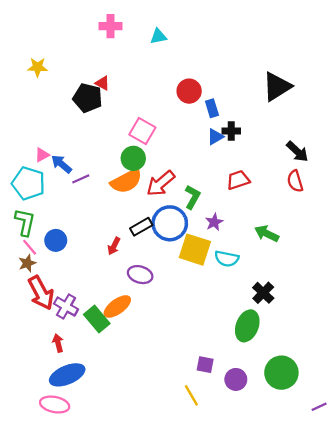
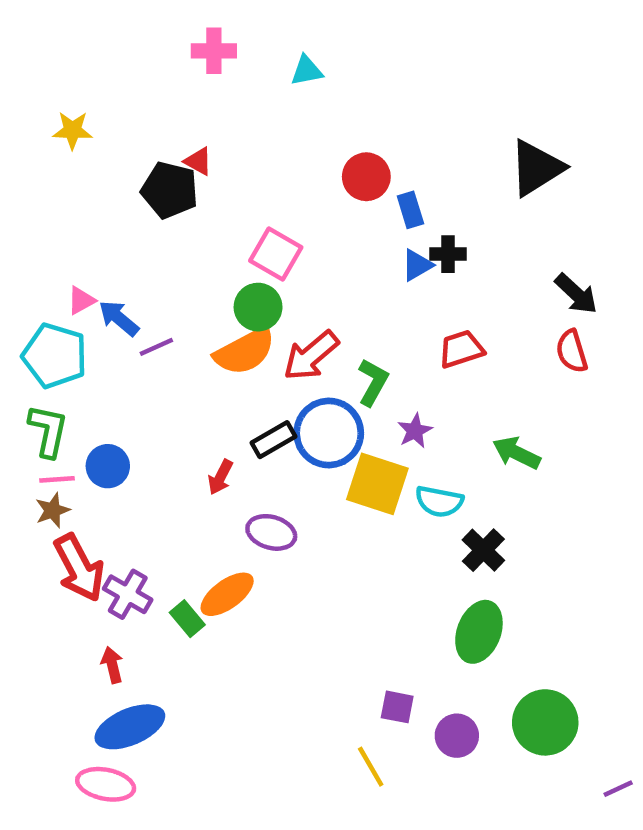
pink line: (30, 247) -> (57, 479), turned -54
black cross: (263, 293) -> (483, 550), moved
green rectangle: (97, 319) -> (187, 619), size x0.7

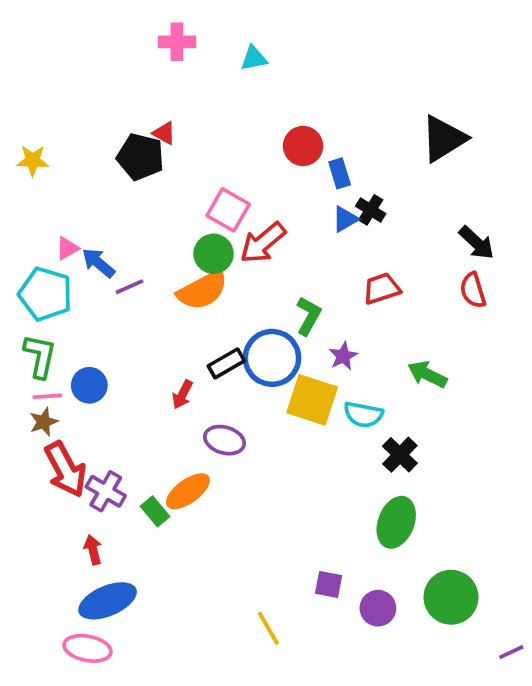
yellow star: (72, 130) -> (33, 161), moved
black cross: (448, 254) -> (371, 210), turned 32
red arrow: (311, 356) -> (263, 243), moved
yellow line: (371, 767) -> (268, 628), moved

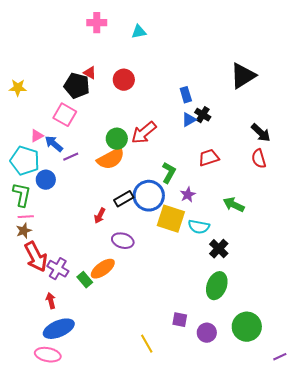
red circle: (303, 146) -> (124, 80), moved
pink square: (228, 210) -> (65, 115), moved
blue circle: (89, 385) -> (46, 180), moved

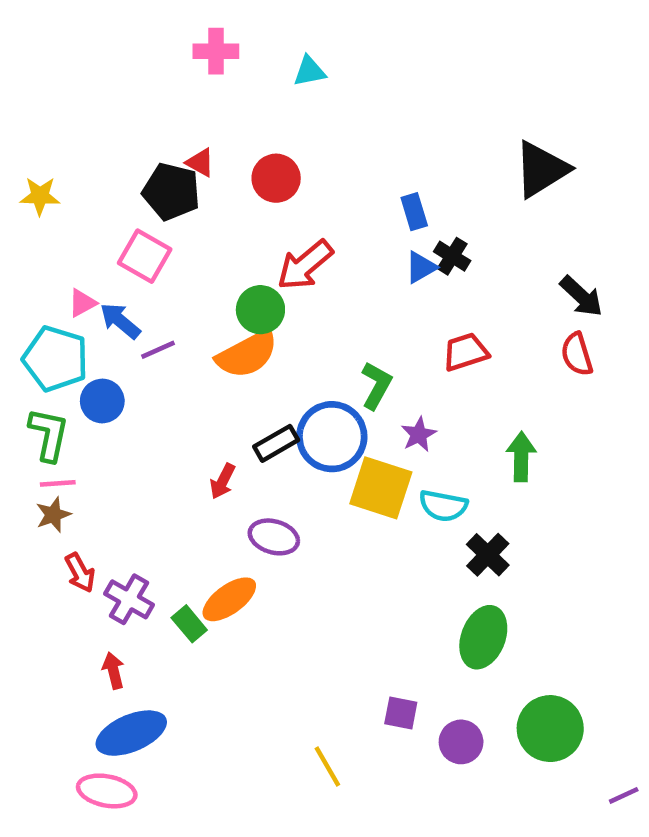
red arrow: (144, 133) -> (305, 265), moved
green arrow: (234, 205) -> (521, 457), turned 65
red arrow: (36, 257) -> (80, 573), size x0.6

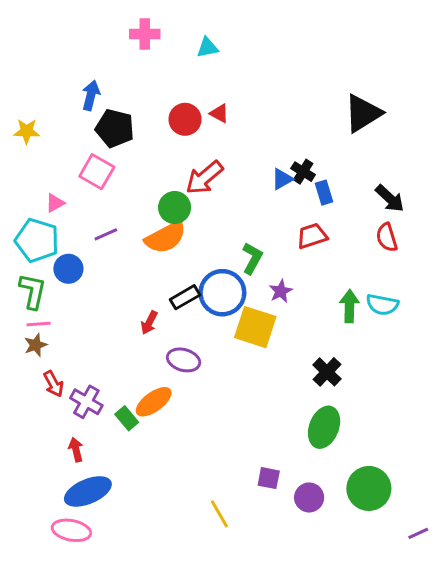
red triangle: (200, 163) -> (219, 113), moved
blue rectangle: (414, 212) -> (324, 193), moved
blue arrow: (120, 321) -> (91, 95), moved, turned 64
cyan semicircle: (443, 506) -> (382, 305), moved

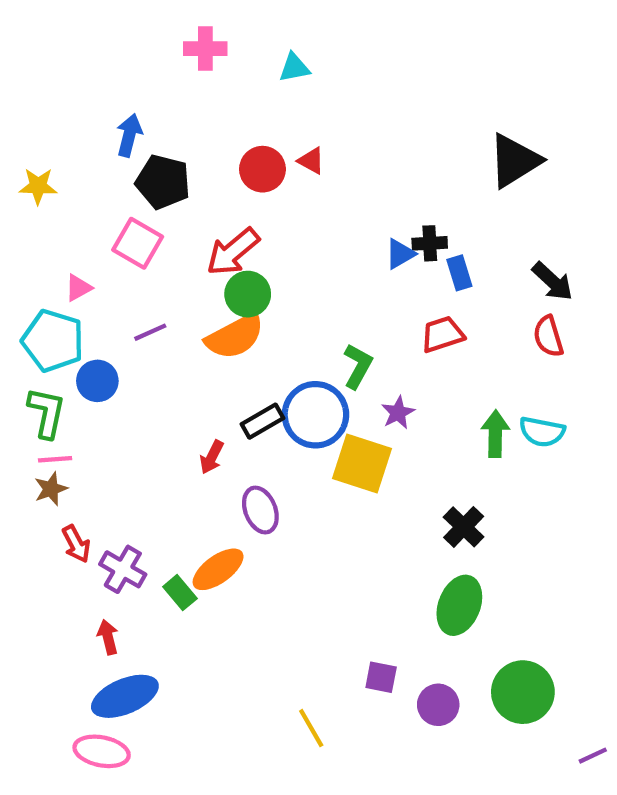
black cross: (303, 172) -> (430, 243), turned -35
red arrow: (204, 178) -> (233, 252), moved
purple ellipse: (184, 360) -> (260, 510), turned 52

